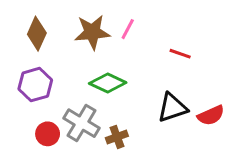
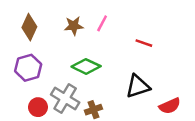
brown star: (92, 32) -> (74, 26), size x0.7
red semicircle: (211, 115) -> (170, 106), moved

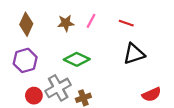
red line: (144, 43) -> (126, 23), moved
black triangle: (138, 86) -> (134, 54), moved
gray cross: (65, 99) -> (58, 88), turned 30

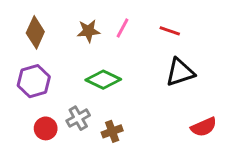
gray cross: (58, 88) -> (78, 118), size x0.7

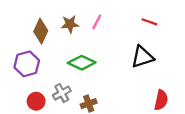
red line: (170, 31) -> (149, 22), moved
brown diamond: (35, 32) -> (41, 31), moved
red semicircle: (204, 127) -> (161, 100), turned -54

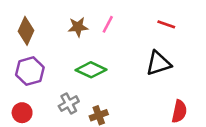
brown diamond: (41, 31) -> (26, 31), moved
red circle: (36, 101) -> (22, 113), moved

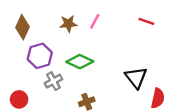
black triangle: (158, 63) -> (136, 78), moved, turned -50
purple hexagon: (30, 71) -> (40, 56), moved
gray cross: (69, 104) -> (53, 81), moved

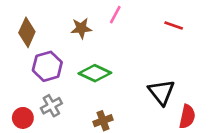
pink line: (95, 21) -> (115, 15), moved
gray cross: (53, 81) -> (51, 106), moved

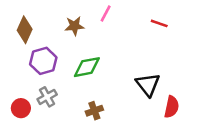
green diamond: (95, 73) -> (87, 67), turned -36

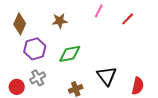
pink line: (106, 13) -> (99, 11), moved
red line: (159, 23) -> (128, 19), turned -64
black triangle: (148, 84) -> (107, 76), moved

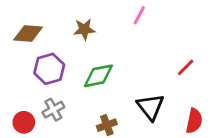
red line: (128, 19) -> (186, 67), moved
brown diamond: (20, 24) -> (28, 34), turned 70

